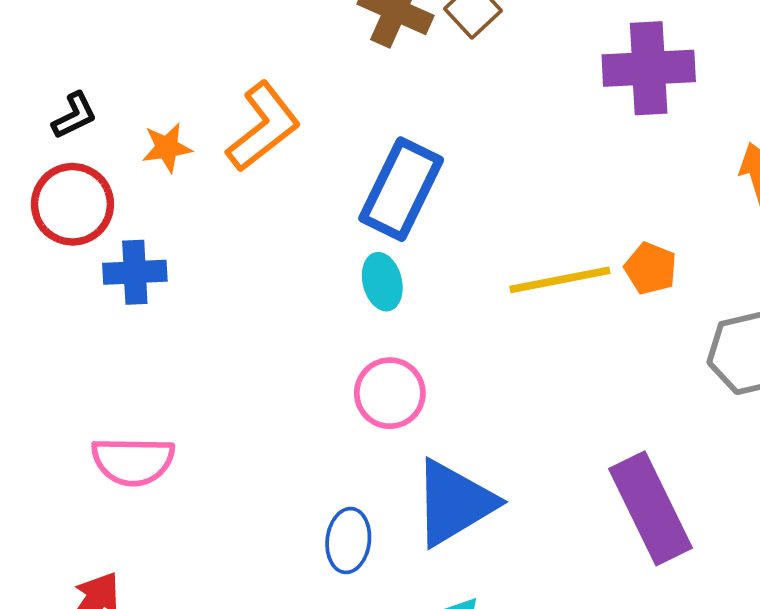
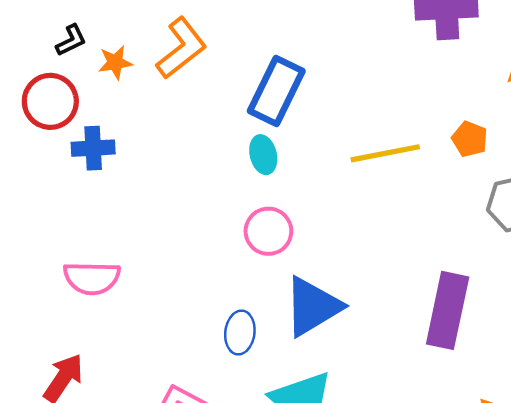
black L-shape: (74, 115) -> (71, 40), moved
orange pentagon: (651, 268) -> (470, 139), moved
purple rectangle: (651, 508) -> (448, 310), turned 38

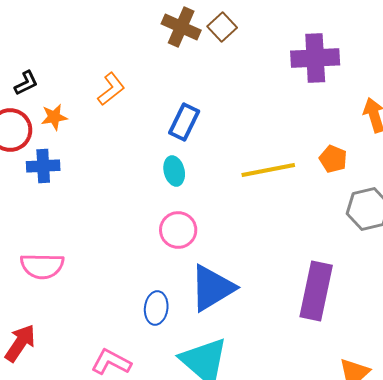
orange L-shape: (181, 48) -> (111, 89), size x0.7
orange star: (115, 62) -> (54, 117), moved
blue rectangle: (276, 91) -> (184, 122), size x0.7

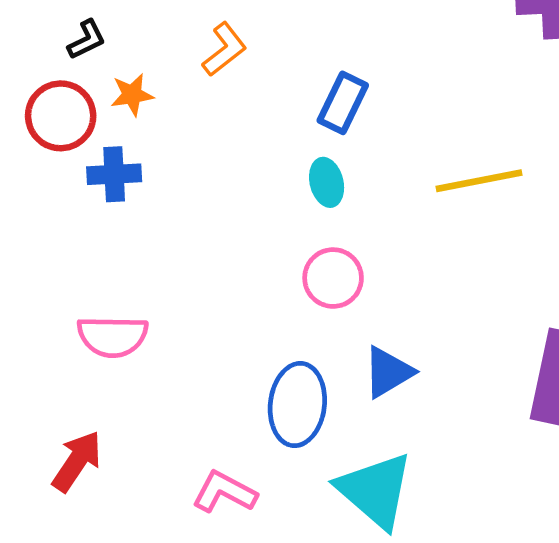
blue triangle: (212, 288) -> (388, 372), size x0.7
blue ellipse: (156, 308) -> (297, 405), size x1.5

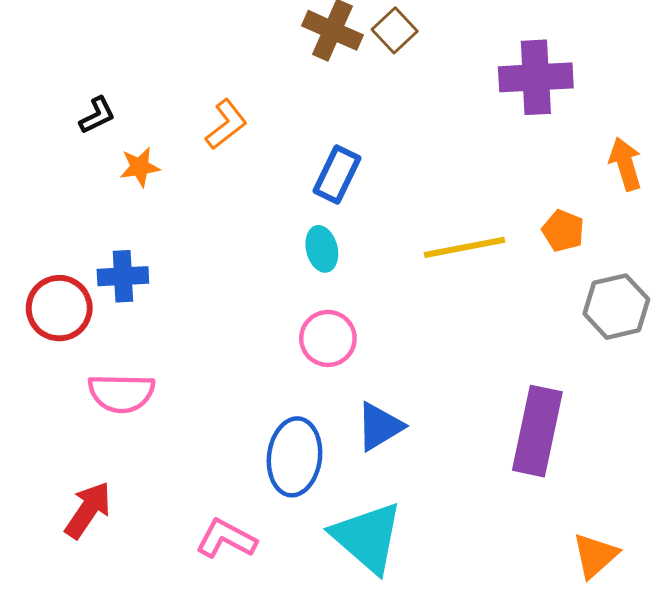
red circle: (61, 116) -> (59, 308), moved
blue cross: (114, 174) -> (123, 276), moved

